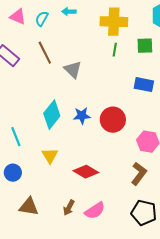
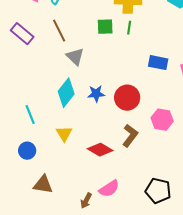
green square: (145, 46) -> (105, 27), moved
gray triangle: (73, 70) -> (75, 57), moved
brown L-shape: (139, 174) -> (130, 136), moved
brown arrow: (69, 208) -> (86, 201), moved

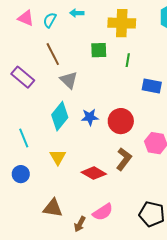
green line: (129, 28) -> (128, 60), moved
purple rectangle: (22, 34) -> (23, 77), moved
brown triangle: (43, 185) -> (53, 208), moved

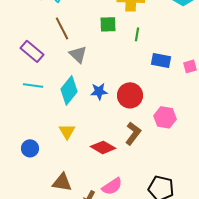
cyan line: (24, 138) -> (33, 85), moved, turned -60

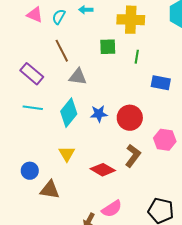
gray triangle: (78, 54) -> (78, 77), turned -36
brown triangle: (62, 182) -> (50, 190), moved

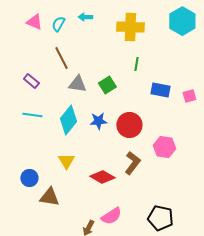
green square: (108, 47) -> (107, 85), moved, turned -30
purple rectangle: (32, 74) -> (31, 81), size x0.7

